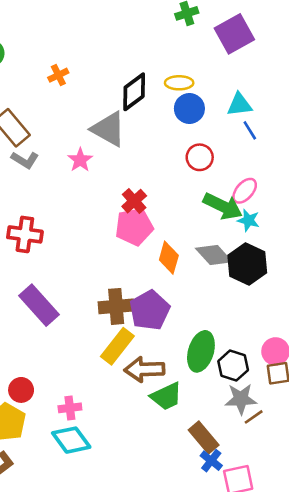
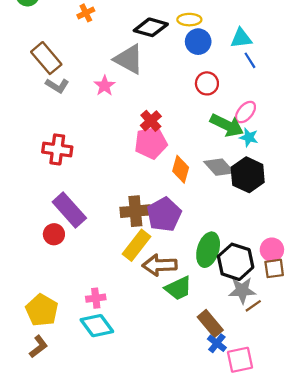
black diamond: (134, 92) -> (151, 27), turned 52
black hexagon: (233, 366) -> (236, 262), size x1.4
red circle: (21, 390) -> (54, 234), moved

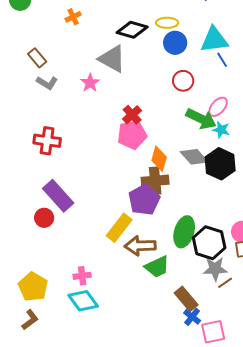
cyan triangle: (241, 38) -> (214, 40), size x1.4
brown rectangle: (46, 58) -> (37, 58), size x0.7
brown cross: (135, 211) -> (155, 181), moved

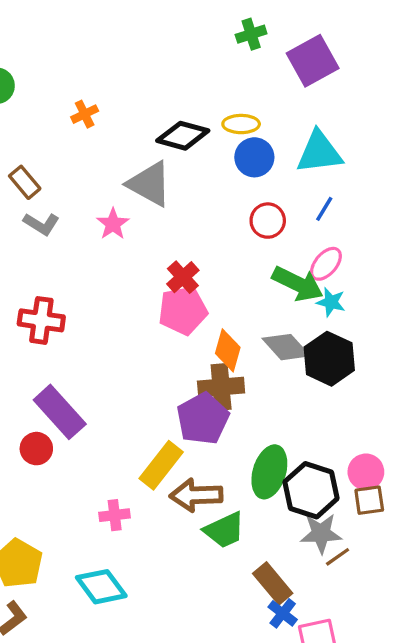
blue line: (222, 60) -> (324, 209), moved, turned 63
pink cross: (82, 276) -> (115, 515), moved

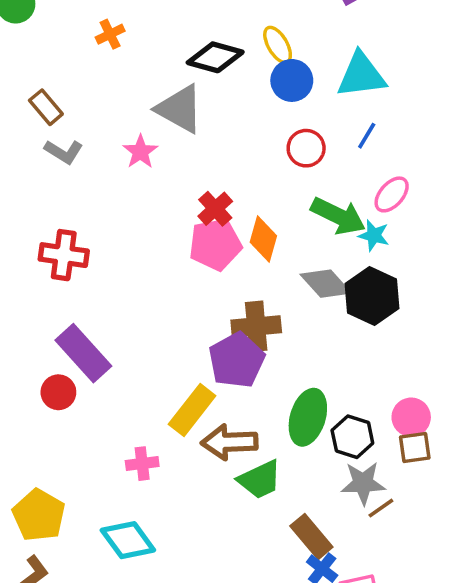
yellow ellipse: (241, 124) -> (278, 45), turned 60
pink ellipse: (326, 264) -> (392, 194), moved
orange diamond: (228, 350) -> (263, 239), moved
black hexagon: (311, 490) -> (352, 437), size x0.7

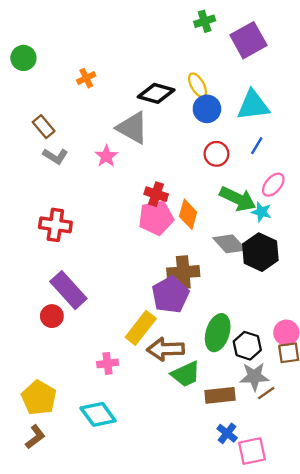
red cross: (215, 209) -> (156, 194), turned -30
brown rectangle: (311, 537) -> (220, 395), moved, turned -56

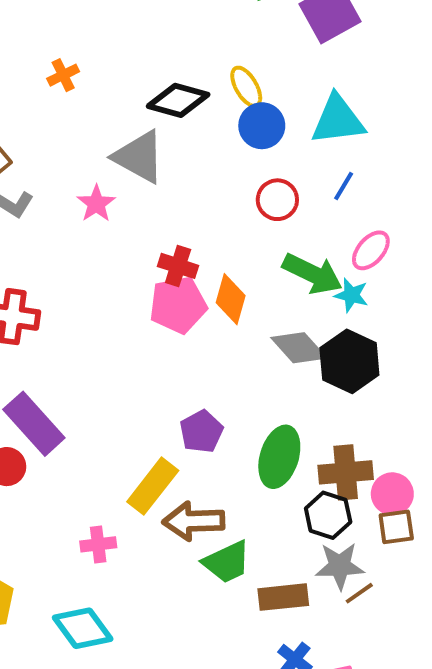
brown cross: (183, 272) -> (346, 472), moved
purple pentagon: (170, 295) -> (201, 432), size x0.7
green ellipse: (218, 333) -> (279, 457), moved

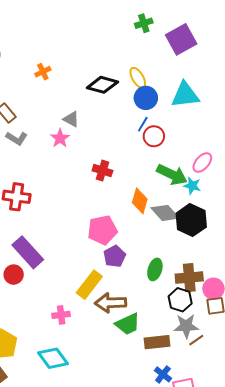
gray triangle: (139, 157) -> (71, 119), moved, size x0.6
blue line: (344, 186) -> (143, 124), moved
orange diamond: (231, 299) -> (140, 201), moved
pink pentagon: (178, 305) -> (102, 230), moved
green ellipse: (279, 457) -> (155, 269), size x0.7

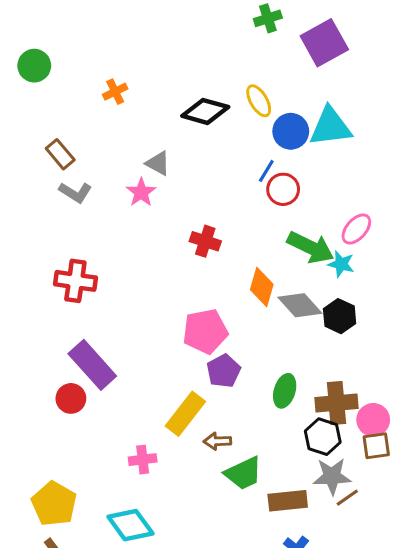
blue circle: (146, 98) -> (291, 131), moved
black hexagon: (191, 220) -> (340, 316), size x0.7
brown arrow: (110, 303) -> (217, 441), size x0.6

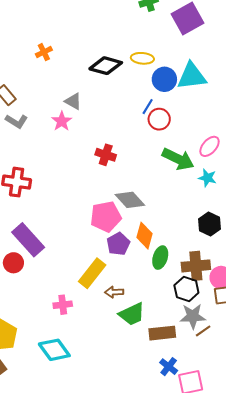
yellow ellipse: (259, 101) -> (142, 58), turned -55
cyan star: (341, 264) -> (207, 178), moved
orange diamond: (262, 287) -> (144, 236), moved
gray diamond: (300, 305) -> (130, 200), moved
black hexagon: (340, 316) -> (210, 224), moved

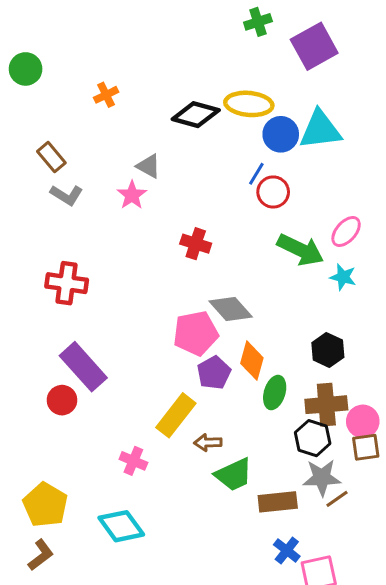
yellow ellipse: (142, 58) -> (249, 104), size x1.4
black hexagon: (210, 224) -> (328, 350), moved
pink cross: (63, 305) -> (133, 461), turned 30

